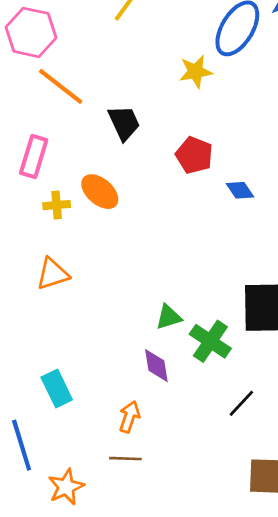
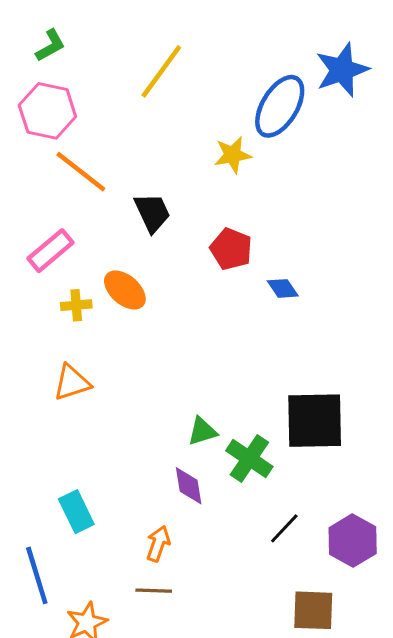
pink rectangle: (34, 157) -> (50, 251), turned 33

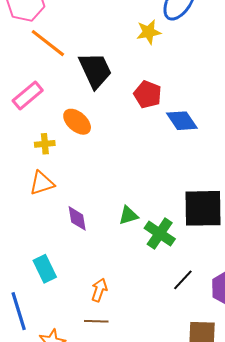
black trapezoid: (152, 213) -> (95, 70), size x1.4
blue diamond: (283, 288) -> (182, 121), size x1.5
yellow cross: (76, 305) -> (45, 144), moved
purple diamond: (189, 486) -> (77, 218), moved

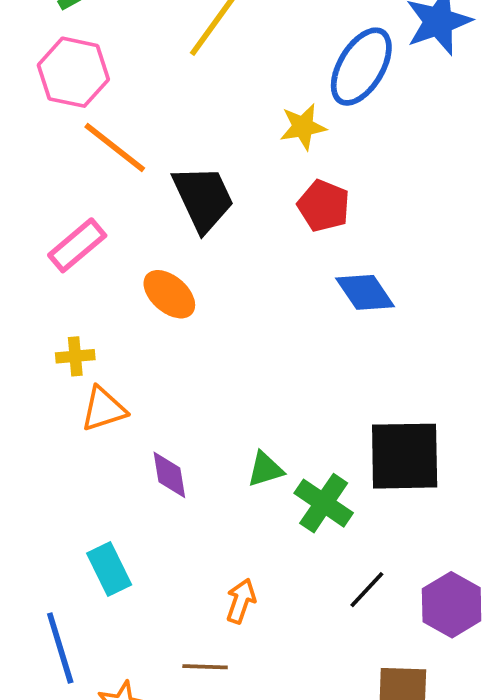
red pentagon: (148, 94) -> (324, 206), moved
yellow cross: (45, 144) -> (75, 356), moved
orange arrow: (99, 290) -> (241, 601), moved

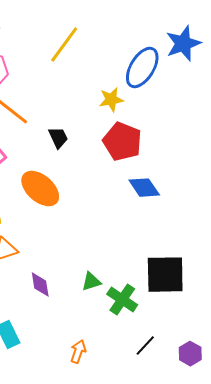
black trapezoid: (203, 198) -> (58, 138), size x0.6
red pentagon: (324, 206) -> (122, 142), size x1.4
orange ellipse: (169, 294) -> (40, 189), size x1.4
purple hexagon: (452, 605) -> (190, 354), size x0.7

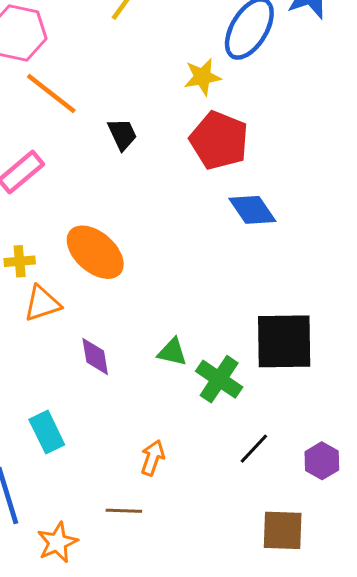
orange ellipse: (40, 189) -> (95, 252), moved
green triangle: (91, 282) -> (172, 352), turned 30

